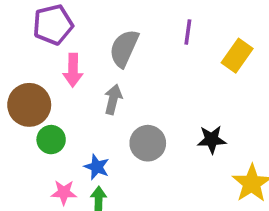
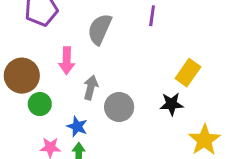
yellow rectangle: (237, 56) -> (188, 73), moved
pink arrow: (73, 70) -> (67, 61), moved
gray arrow: (113, 99) -> (91, 88), moved

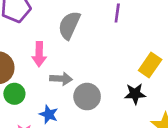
gray arrow: (91, 88) -> (61, 79), turned 80

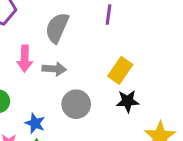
yellow rectangle: (150, 65) -> (120, 70), moved
gray arrow: (61, 79) -> (54, 69), moved

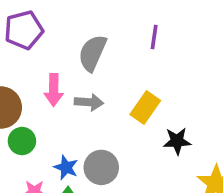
yellow rectangle: (120, 70) -> (145, 108), moved
gray circle: (76, 104) -> (101, 167), moved

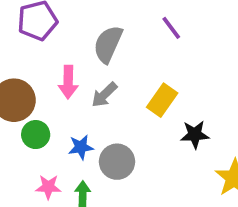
purple line: (154, 37) -> (171, 28), turned -45
gray arrow: (89, 102) -> (104, 95), turned 132
blue star: (66, 167) -> (81, 147), moved, turned -30

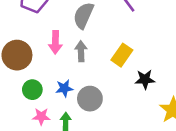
gray arrow: (104, 95) -> (81, 51), turned 132
green circle: (36, 135) -> (32, 90), moved

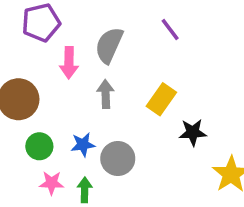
pink arrow: (55, 42) -> (69, 63), moved

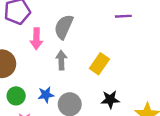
purple line: (170, 30) -> (123, 16), moved, turned -56
black star: (193, 132) -> (110, 99), moved

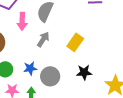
gray arrow: (61, 60) -> (43, 39), turned 35

